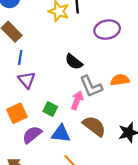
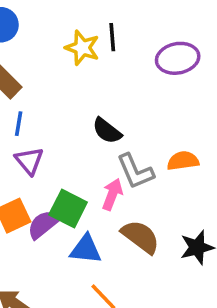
purple ellipse: (107, 30) -> (178, 58), moved
green square: (50, 109) -> (68, 208), size x1.5
purple semicircle: (32, 135) -> (43, 224), moved

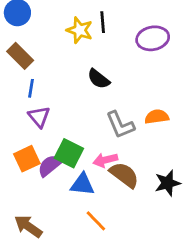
black semicircle: (107, 131) -> (99, 79), moved
pink arrow: (112, 194) -> (105, 160), moved, turned -125

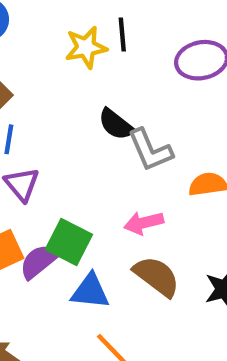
yellow star: (80, 30) -> (86, 47), turned -30
gray L-shape: (120, 125) -> (150, 150), moved
pink arrow: (105, 160) -> (144, 223), moved

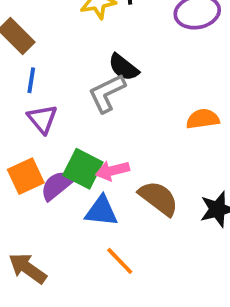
gray L-shape: (150, 150) -> (107, 93), moved, turned 87
pink arrow: (144, 223) -> (112, 171), moved

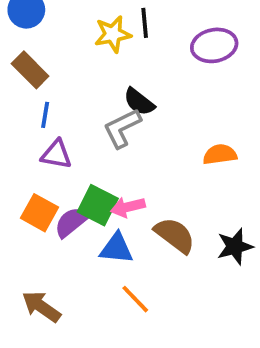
purple triangle: (42, 119) -> (56, 154), turned -40
orange square: (26, 176) -> (39, 213), turned -36

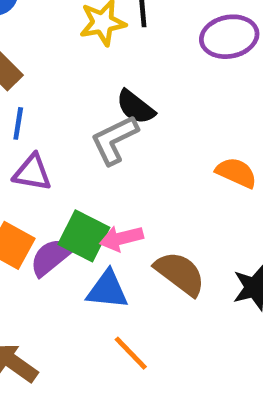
orange semicircle: (220, 154) -> (236, 173), turned 32

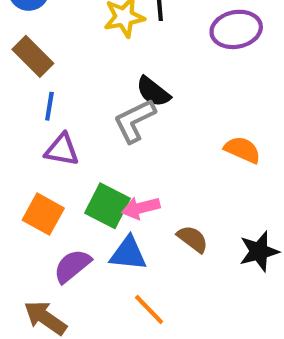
purple semicircle: (51, 257) -> (72, 266), moved
brown semicircle: (180, 273) -> (193, 239), size x0.7

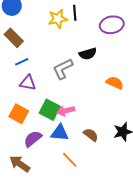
black semicircle: (153, 92) -> (88, 54), moved, turned -54
blue line: (49, 106) -> (22, 62), turned 56
brown semicircle: (193, 239) -> (91, 135), moved

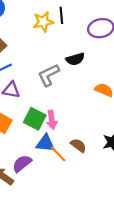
pink arrow: (66, 111) -> (52, 120), turned -84
purple semicircle: (33, 139) -> (22, 163), moved
orange line: (70, 160) -> (58, 154), moved

